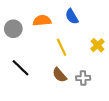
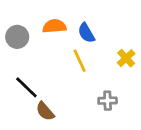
blue semicircle: (72, 16) -> (86, 33), moved
brown semicircle: (60, 75) -> (45, 111), moved

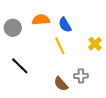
brown semicircle: (45, 111) -> (61, 84), moved

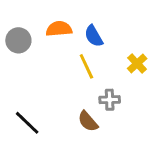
black line: (20, 66) -> (27, 123), moved
gray cross: (81, 76) -> (110, 100), moved

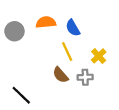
yellow cross: (137, 64) -> (99, 56), moved
brown semicircle: (88, 121) -> (60, 75), moved

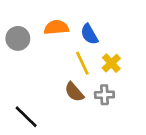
yellow cross: (99, 56) -> (111, 63), moved

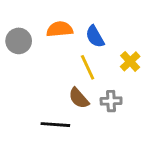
yellow cross: (111, 63) -> (130, 61), moved
black line: (26, 117) -> (55, 125), moved, turned -40

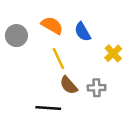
orange semicircle: (60, 29) -> (52, 25), turned 35
yellow line: (88, 67) -> (58, 58), moved

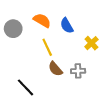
black line: (48, 108) -> (26, 87), moved, turned 42

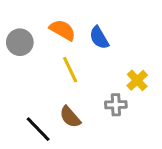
yellow cross: (91, 43) -> (137, 80), moved
brown semicircle: (55, 69) -> (70, 117), moved

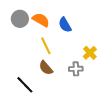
gray circle: (20, 42) -> (20, 19), moved
brown semicircle: (70, 117) -> (46, 68), moved

